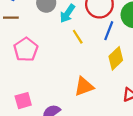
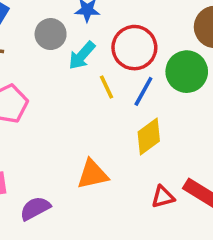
yellow line: (78, 37) -> (107, 87), moved

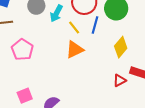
yellow diamond: (149, 136) -> (121, 47), moved
orange triangle: (93, 174) -> (75, 50), moved

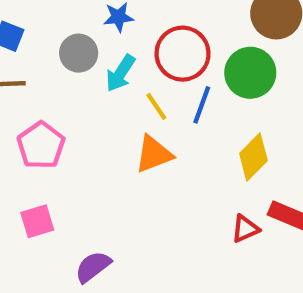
pink square: (25, 96) -> (37, 221), moved

